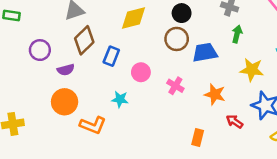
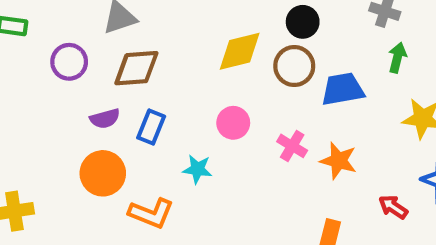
yellow diamond: (134, 18) -> (240, 51), moved
brown diamond: (84, 40) -> (136, 68), turned 40
purple circle: (40, 50) -> (69, 62), moved
blue rectangle: (111, 56) -> (151, 127), moved
orange star: (215, 94) -> (338, 161), moved

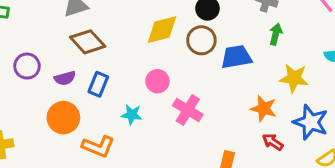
purple circle: (69, 62) -> (27, 66), moved
brown diamond: (136, 68) -> (88, 42), turned 52
pink cross: (292, 146) -> (188, 110), moved, size x1.4
orange star: (338, 161) -> (264, 109), moved

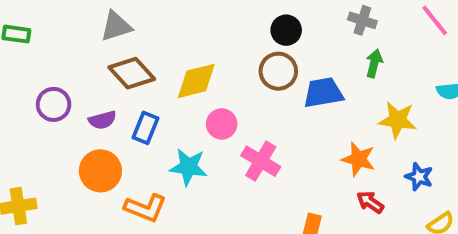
yellow diamond: (162, 30) -> (196, 81), moved
cyan star: (132, 115) -> (188, 167), size x1.4
blue star: (311, 122) -> (419, 177), size x0.6

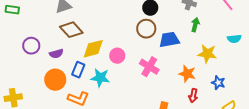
yellow diamond: (196, 81) -> (93, 49), moved
blue rectangle: (145, 128) -> (78, 70), moved
pink cross: (261, 161) -> (149, 67), moved
red arrow: (370, 202) -> (193, 96), turned -112

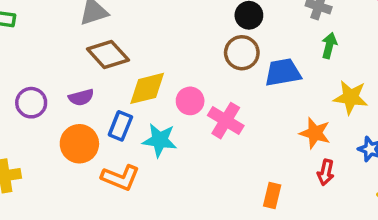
purple circle: (31, 46) -> (31, 103), moved
pink cross: (149, 67) -> (226, 121), moved

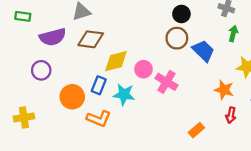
brown diamond: (108, 55) -> (91, 39), turned -40
blue trapezoid: (283, 72) -> (203, 51), turned 55
purple semicircle: (81, 97) -> (53, 37), moved, size x1.6
orange rectangle: (272, 196) -> (196, 130), turned 35

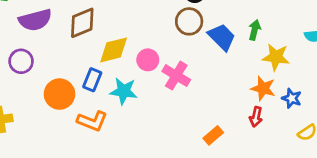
green arrow: (233, 34) -> (255, 30), moved
brown diamond: (91, 39) -> (82, 23), turned -30
orange star: (224, 90) -> (263, 88), moved

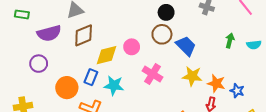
green arrow: (255, 30) -> (230, 41), moved
yellow star: (276, 57) -> (192, 76), moved
pink circle: (148, 60) -> (132, 47), moved

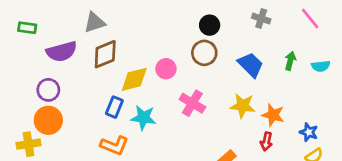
blue trapezoid: (186, 46) -> (251, 65), moved
orange circle: (67, 88) -> (48, 120), moved
blue star: (237, 91) -> (309, 132), moved

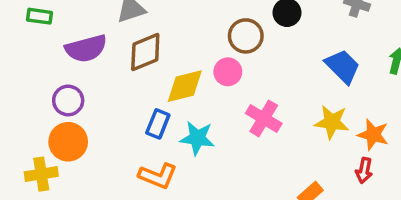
brown circle: (204, 53) -> (246, 36), moved

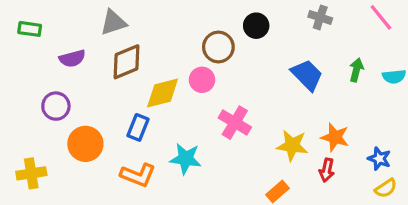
purple semicircle: (86, 48) -> (72, 58), size x0.7
yellow star: (332, 122) -> (292, 145), moved
cyan star: (197, 138) -> (186, 159), moved
orange circle: (68, 142) -> (85, 144), moved

